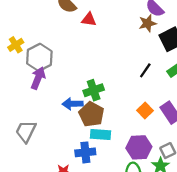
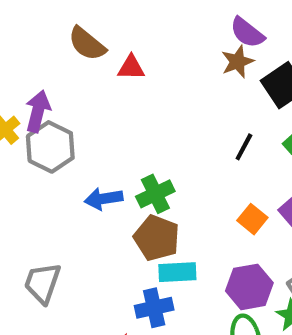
purple arrow: (38, 78) -> (38, 111), moved
blue arrow: (73, 104) -> (104, 199), moved

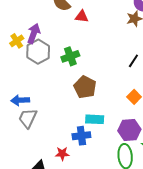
green cross: (155, 194) -> (70, 56), moved
blue arrow: (104, 199) -> (20, 100), moved
brown pentagon: (157, 238) -> (85, 87), moved

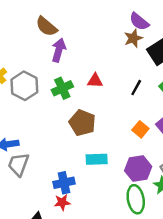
red triangle: (82, 16) -> (95, 81), moved
purple arrow: (34, 33) -> (59, 50), moved
blue cross: (81, 136) -> (64, 183), moved

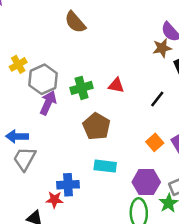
purple arrow: (59, 50) -> (48, 103), moved
red star: (62, 202) -> (54, 200), moved

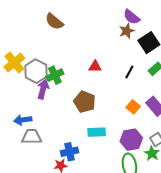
yellow cross: (18, 64) -> (14, 63), size x1.5
green cross: (82, 88) -> (55, 75), moved
gray trapezoid: (25, 159) -> (32, 137), turned 70

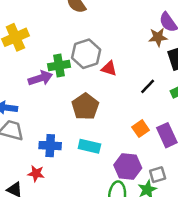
gray hexagon: (36, 71) -> (86, 54), moved
purple arrow: (43, 89) -> (40, 78), turned 42
blue cross: (69, 152) -> (50, 146), moved

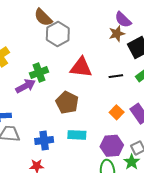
gray hexagon: (86, 54) -> (58, 34), moved
red triangle: (109, 69) -> (81, 67), size x1.6
black line: (148, 86) -> (116, 76), turned 48

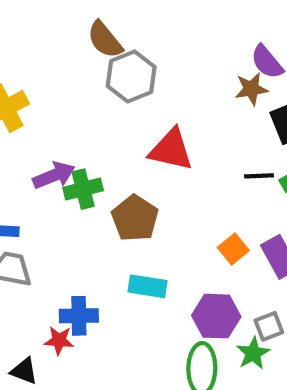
green cross: (39, 73) -> (83, 189), moved
black line: (116, 76) -> (259, 176), moved
blue cross: (44, 140) -> (79, 316), moved

